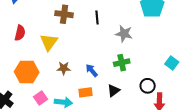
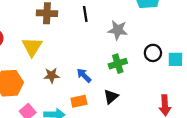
cyan square: (172, 63) -> (175, 59), turned -32
black circle: (148, 86) -> (153, 53), moved

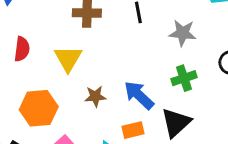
blue arrow: (84, 75) -> (139, 95), size x1.5
black triangle: (111, 97) -> (176, 123), size x1.5

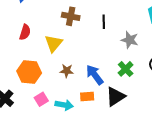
green cross: (184, 78) -> (126, 69), turned -35

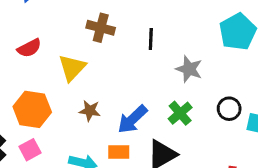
red semicircle: (25, 32) -> (29, 48), turned 42
blue arrow: (95, 75) -> (132, 119), turned -100
pink square: (41, 99) -> (30, 150), moved

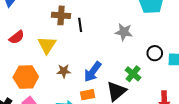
black line: (151, 39) -> (80, 25), moved
green cross: (180, 113) -> (133, 74), moved

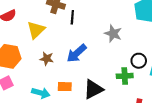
blue arrow: (93, 72) -> (77, 53), moved
green cross: (133, 74) -> (125, 76), moved, turned 35

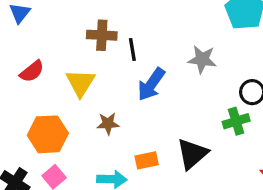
blue arrow: (77, 53) -> (151, 84), moved

